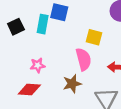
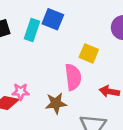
pink star: (38, 65) -> (21, 92), moved

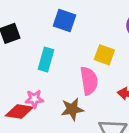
cyan rectangle: (32, 30) -> (46, 60), moved

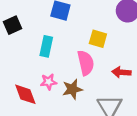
pink star: (34, 99) -> (49, 82), moved
red diamond: (19, 112) -> (25, 94), turned 65

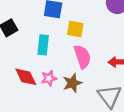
yellow square: (98, 39) -> (75, 29), moved
red diamond: (25, 94) -> (26, 77), moved

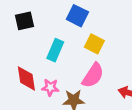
pink semicircle: (82, 57) -> (93, 75), turned 35

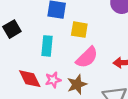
pink semicircle: (93, 75) -> (87, 57), turned 30

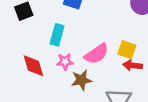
yellow square: (79, 30) -> (127, 50), moved
pink star: (53, 80) -> (65, 62), moved

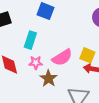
brown star: (82, 80) -> (49, 78), turned -30

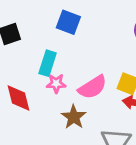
pink star: (36, 63) -> (56, 83), moved

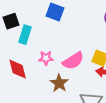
cyan rectangle: (48, 63) -> (25, 35), moved

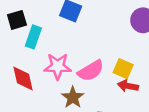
pink star: (46, 58) -> (58, 66), size x1.5

